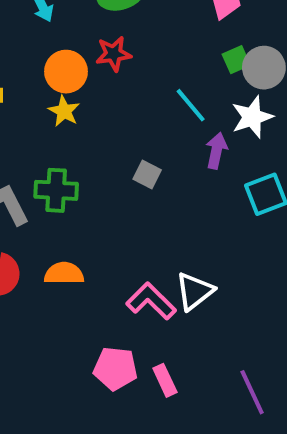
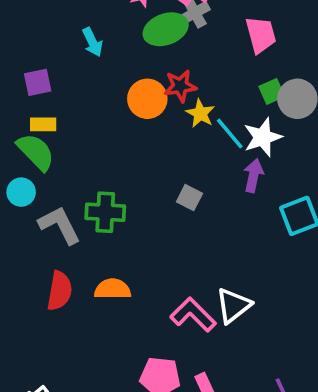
red star: (113, 54) -> (180, 86), moved
orange circle: (66, 72) -> (147, 99), moved
yellow star: (64, 111) -> (200, 113), moved
white star: (252, 117) -> (263, 137), moved

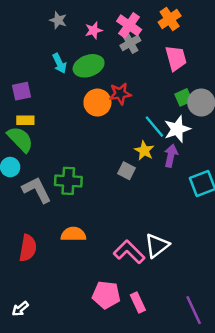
green ellipse: (166, 29) -> (89, 66), moved
yellow star: (200, 113) -> (144, 151), moved
red semicircle: (60, 291) -> (28, 248), moved

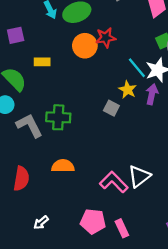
yellow rectangle: (25, 120) -> (42, 62), moved
white arrow: (20, 309) -> (41, 223), moved

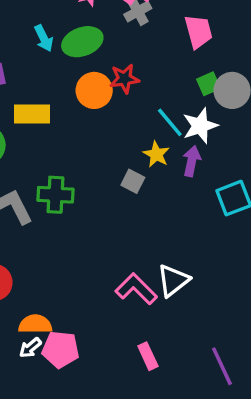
yellow rectangle: (42, 62) -> (32, 114), size x1.5
orange semicircle: (63, 166) -> (35, 324), moved
pink pentagon: (93, 221) -> (60, 349), moved

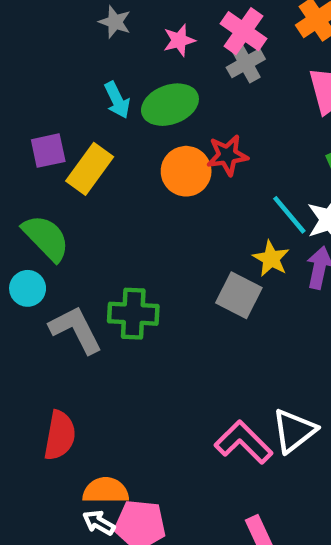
yellow rectangle: (32, 114) -> (90, 169), moved, turned -54
gray square: (133, 181) -> (239, 295), size x1.4
white arrow: (30, 348) -> (99, 523), turned 70

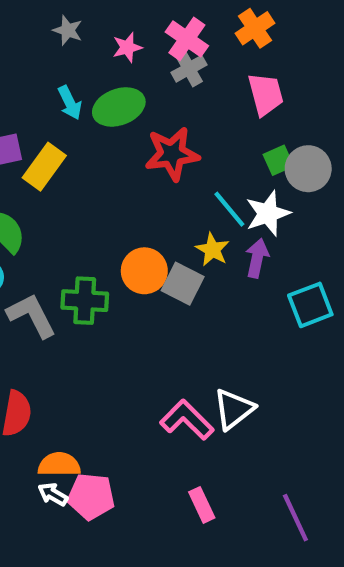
red star: (227, 155) -> (172, 154), size x1.4
orange circle: (186, 171) -> (144, 271), moved

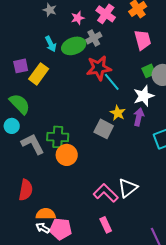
gray cross: (189, 69) -> (94, 38), moved
cyan line: (229, 209) -> (112, 82), moved
orange circle: (144, 271) -> (67, 155), moved
pink rectangle: (202, 505) -> (106, 225), moved

